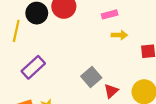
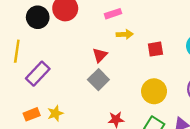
yellow line: (16, 31) -> (17, 51), moved
red triangle: (111, 91) -> (100, 55), moved

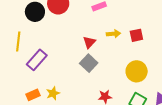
yellow arrow: (125, 34) -> (113, 34), moved

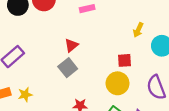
yellow arrow: (113, 34) -> (138, 30), moved, turned 112
red square: (136, 35) -> (125, 60), moved

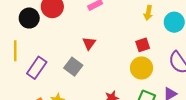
gray square: (68, 68) -> (73, 67), moved

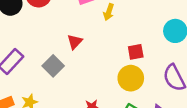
yellow arrow: (148, 13) -> (109, 12), moved

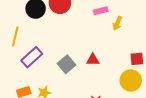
red triangle: (75, 42) -> (93, 60), moved, turned 40

